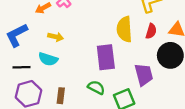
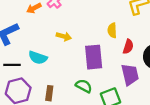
yellow semicircle: (124, 29) -> (112, 30), size x0.6
red semicircle: (151, 31) -> (128, 47), moved
yellow arrow: (56, 37) -> (64, 36), moved

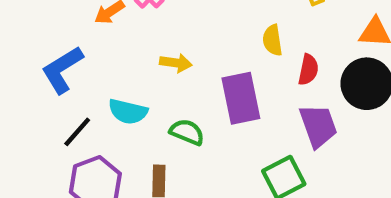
black line: (12, 65) -> (77, 132), turned -42
green semicircle: (84, 86) -> (187, 132), moved

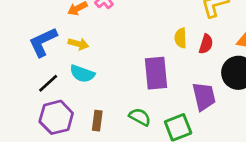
yellow arrow: (176, 63) -> (78, 44), moved
red semicircle: (308, 70) -> (206, 44), moved
green semicircle: (187, 132) -> (140, 117), moved

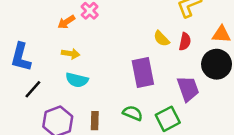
yellow semicircle: (181, 38) -> (162, 39), turned -36
blue L-shape: (43, 42) -> (21, 57), moved, turned -44
black line: (48, 83) -> (33, 89), moved

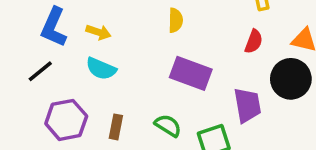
yellow semicircle: (162, 39) -> (176, 20), moved, turned -144
blue L-shape: (21, 57) -> (54, 27), moved
purple rectangle: (143, 72) -> (191, 73), turned -68

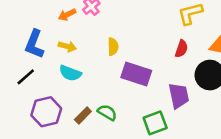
yellow semicircle: (176, 20) -> (113, 47), moved
green semicircle: (168, 125) -> (107, 112), moved
brown rectangle: (116, 127) -> (83, 115), turned 36

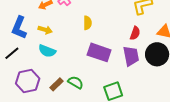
yellow semicircle: (113, 47) -> (87, 23), moved
purple trapezoid: (179, 96) -> (131, 56), moved

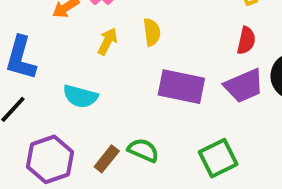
yellow arrow: (45, 30) -> (107, 41), moved, turned -72
purple trapezoid: (131, 56) -> (244, 86), turned 85

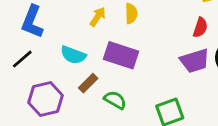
purple rectangle: (181, 87) -> (121, 55), moved
brown rectangle: (107, 159) -> (88, 83), moved

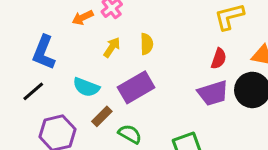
purple rectangle: (121, 55) -> (136, 87), turned -48

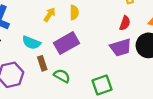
brown rectangle: (102, 116) -> (42, 63), turned -64

